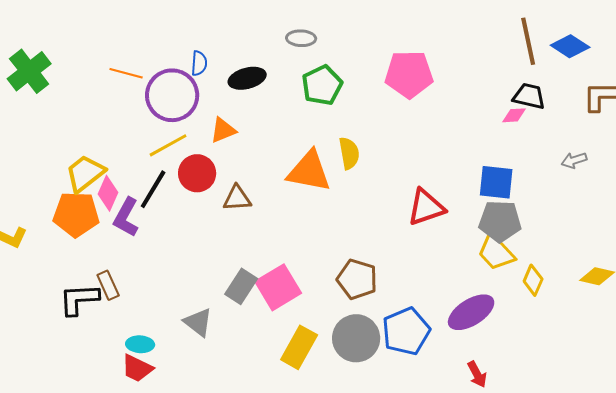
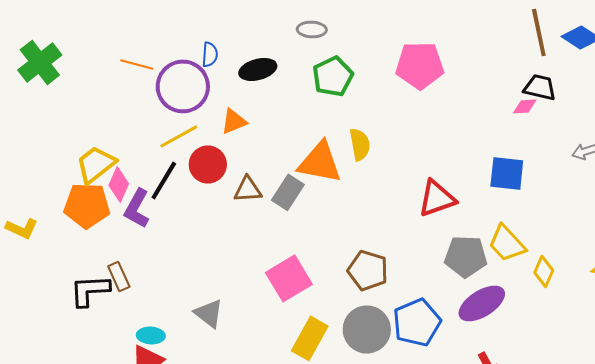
gray pentagon: (500, 221) -> (466, 256), moved
gray rectangle: (241, 286) -> (288, 192), moved

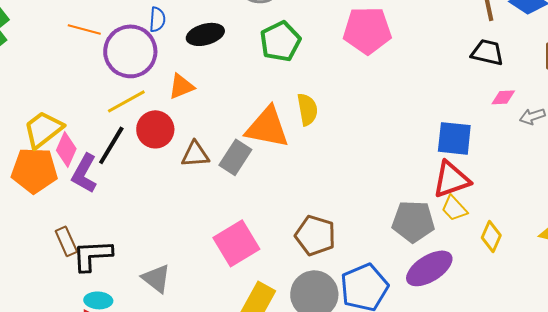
pink diamond: (525, 106) -> (503, 97), moved
red triangle: (437, 198) -> (451, 179), moved
yellow trapezoid: (507, 243) -> (454, 208), size x0.7
black L-shape: (90, 290) -> (92, 255), moved

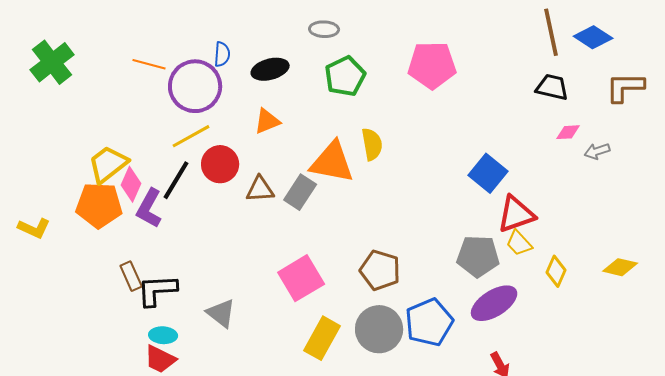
orange triangle: (181, 86) -> (267, 121), moved
blue square: (454, 138) -> (488, 173), moved, turned 33

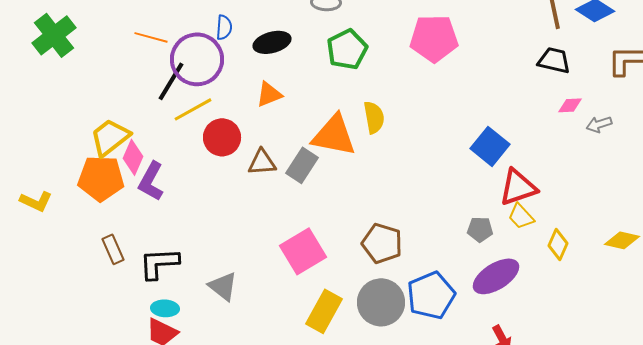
black line: (176, 180) -> (171, 81), moved
gray pentagon: (478, 256) -> (480, 229), size x0.6
brown rectangle: (131, 276) -> (113, 249), moved

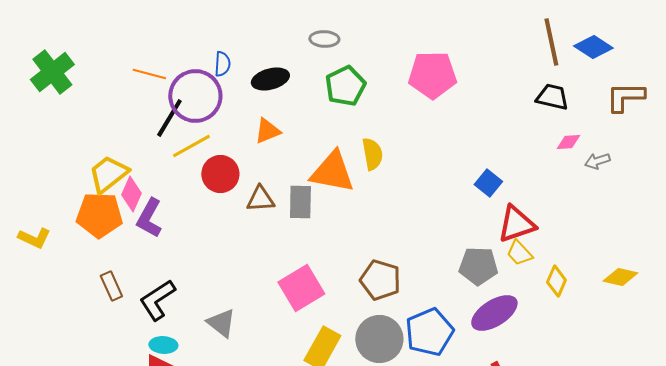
blue square: (490, 146) -> (488, 183), size x0.7
gray rectangle: (302, 165) -> (300, 202), turned -32
gray pentagon: (480, 229) -> (478, 266), size x1.5
black L-shape: (159, 263) -> (157, 300), turned -30

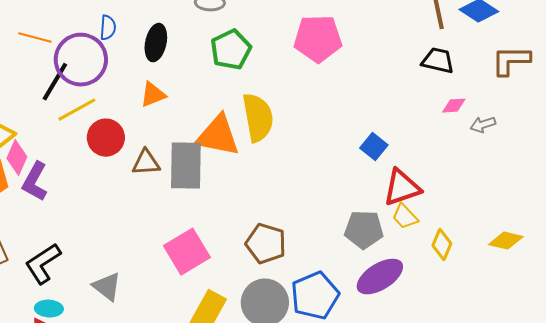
black ellipse: (270, 79) -> (156, 43), turned -63
yellow semicircle: (372, 154) -> (258, 118), size x1.5
gray rectangle: (300, 202) -> (186, 166), size x1.4

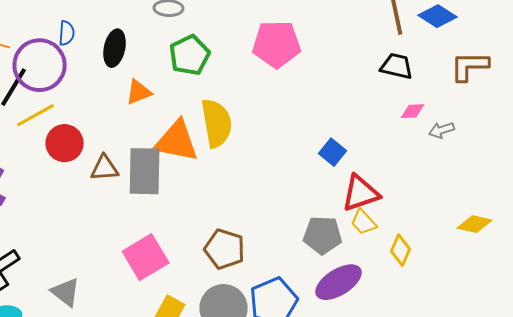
orange triangle: (153, 95) -> (139, 92), moved
yellow diamond: (506, 241) -> (475, 224), moved

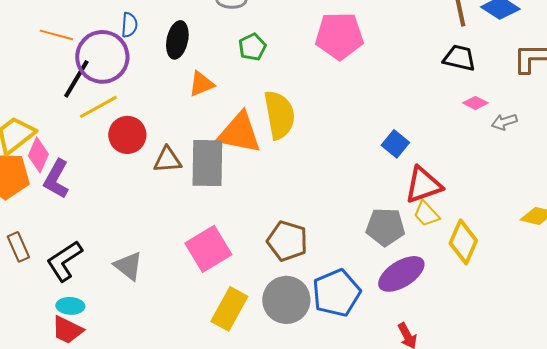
green pentagon: (190, 55) -> (252, 47), size x0.7
pink diamond: (413, 111) -> (475, 103), turned 30
yellow diamond: (401, 250) -> (463, 242), size x1.4
gray triangle: (66, 292) -> (128, 266), moved

